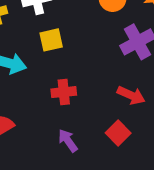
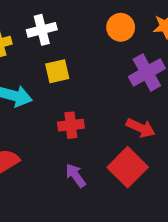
red square: (118, 133) -> (128, 167), size x1.5

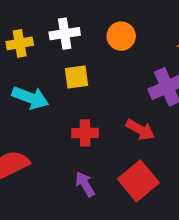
orange circle: (121, 27) -> (121, 36), moved
red arrow: (141, 128) -> (140, 130), moved

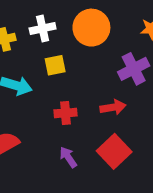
orange circle: (121, 36) -> (91, 28), size x1.5
red arrow: (140, 130) -> (113, 107), turned -35

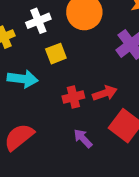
red arrow: (113, 107) -> (105, 93), moved

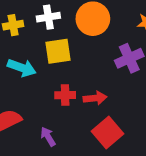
yellow square: (56, 54) -> (58, 51), size x1.4
purple arrow: (83, 138) -> (48, 137), moved

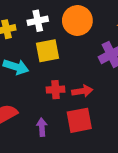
red square: (107, 132) -> (79, 120), moved, turned 32
purple arrow: (48, 137) -> (42, 127), turned 30

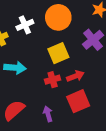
yellow square: (48, 51) -> (58, 53), moved

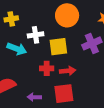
white cross: (25, 25) -> (36, 35), moved
purple arrow: (48, 114) -> (34, 97), turned -88

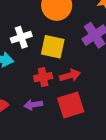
yellow square: (58, 47) -> (53, 47), turned 30
purple arrow: (34, 97) -> (33, 105), moved

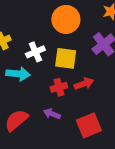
purple arrow: (33, 105) -> (52, 114), turned 35
red square: (71, 105) -> (89, 125), moved

